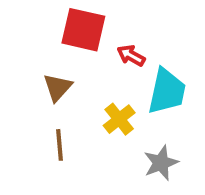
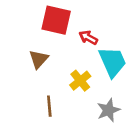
cyan trapezoid: (167, 91) -> (112, 62), turned -36
brown line: (60, 145) -> (49, 106), moved

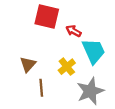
brown triangle: (39, 59) -> (28, 64), moved
gray star: (108, 110) -> (90, 91), size x1.4

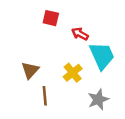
red square: (47, 16) -> (51, 18), size x0.6
gray star: (90, 91) -> (98, 99), size x0.7

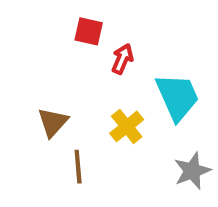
red arrow: (80, 34) -> (122, 59), moved, turned 84
gray star: (98, 99) -> (192, 171), moved

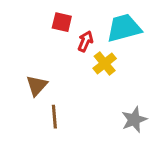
cyan trapezoid: (177, 97) -> (124, 28), moved, turned -81
yellow cross: (127, 126) -> (105, 63), moved

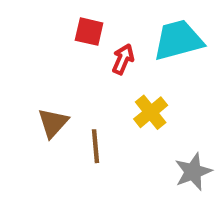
yellow cross: (105, 63) -> (151, 112), moved
brown line: (54, 117) -> (95, 146), moved

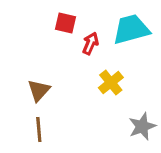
brown line: (95, 146) -> (39, 130), moved

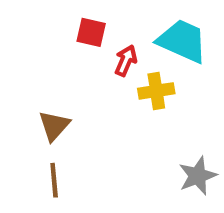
cyan trapezoid: (131, 29) -> (182, 41), turned 39
yellow cross: (111, 83) -> (156, 91), moved, turned 30

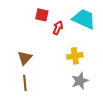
yellow cross: (156, 91) -> (75, 56), moved
gray star: (198, 176) -> (80, 81), moved

